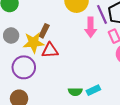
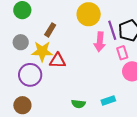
brown rectangle: (44, 31) -> (50, 30), moved
cyan rectangle: (93, 90) -> (108, 100), moved

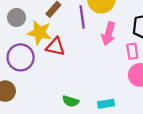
purple line: (112, 30) -> (82, 17), moved

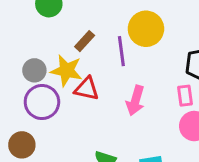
gray circle: (16, 18) -> (34, 70), moved
pink arrow: (108, 34) -> (135, 101), moved

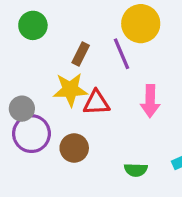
gray circle: (34, 70) -> (22, 109), moved
purple circle: (42, 102) -> (31, 134), moved
brown circle: (22, 145) -> (74, 148), moved

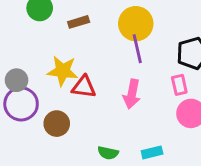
brown rectangle: (81, 54) -> (79, 22), moved, turned 36
purple line: (122, 54) -> (137, 49), moved

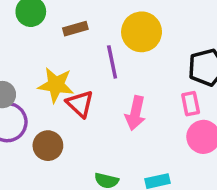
purple line: (137, 49) -> (112, 62), moved
red triangle: (84, 87) -> (80, 104), turned 35

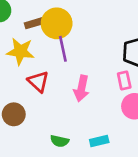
yellow circle: (142, 32) -> (57, 23), moved
yellow star: (56, 85) -> (20, 51), moved

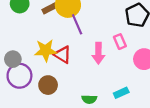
yellow star: (20, 51) -> (46, 50), moved
pink rectangle: (124, 81) -> (120, 42), moved

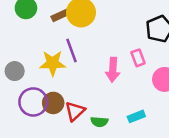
purple line: (77, 24) -> (72, 51), moved
red triangle: (63, 55) -> (75, 111), moved, turned 42
purple circle: (19, 76) -> (33, 102), moved

